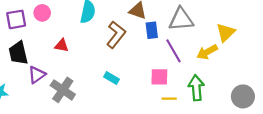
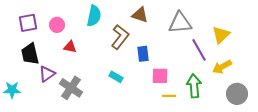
pink circle: (42, 13) -> (57, 25), moved
blue rectangle: (152, 30) -> (143, 54), moved
purple line: (173, 51) -> (199, 50), moved
yellow arrow: (207, 52) -> (222, 67), moved

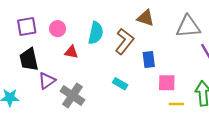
cyan semicircle: (94, 16) -> (96, 33), moved

